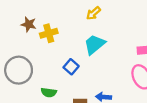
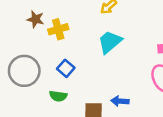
blue square: (71, 67) -> (66, 68), moved

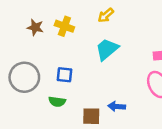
yellow cross: (58, 29) -> (64, 26), moved, turned 36
blue square: (66, 68) -> (64, 75), turned -35

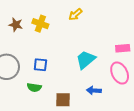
cyan trapezoid: (107, 49) -> (86, 60), moved
blue arrow: (117, 106) -> (94, 90), moved

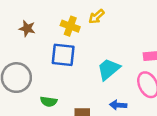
yellow cross: (40, 24) -> (70, 26), moved
blue square: (40, 65) -> (63, 55), moved, size x1.5

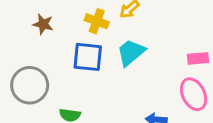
cyan trapezoid: (109, 69) -> (131, 52), moved

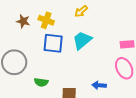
yellow cross: (97, 21) -> (46, 20), moved

